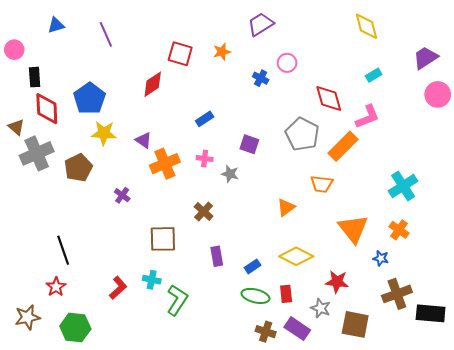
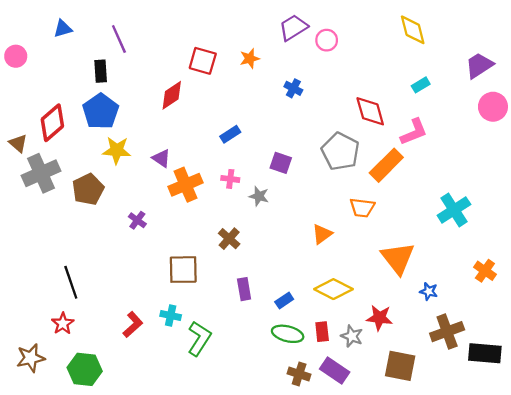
pink circle: (287, 63) -> (327, 40), moved
black rectangle: (35, 77) -> (101, 71), moved
red diamond: (47, 109) -> (52, 123), turned 52
orange cross: (399, 230) -> (485, 271), moved
gray star: (321, 308) -> (352, 336), moved

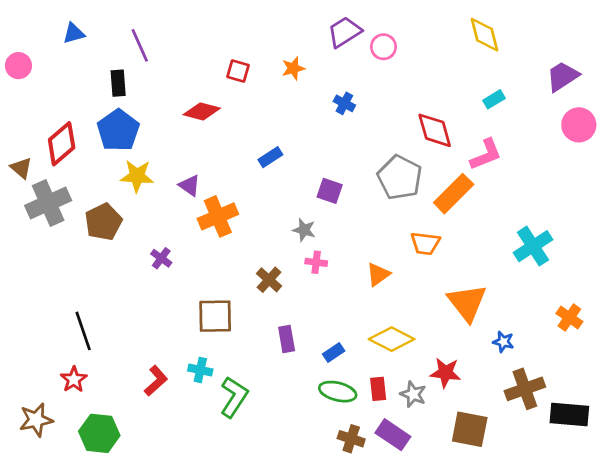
red square: (203, 61) -> (238, 71), size x0.7
red diamond: (172, 95) -> (202, 111), turned 48
pink cross: (230, 179) -> (316, 262), moved

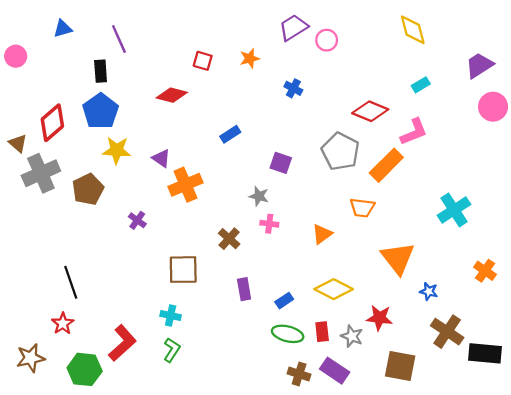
red diamond: (435, 130) -> (370, 111), turned -52
red L-shape: (156, 381) -> (122, 343), moved, size x1.4
brown cross: (525, 389) -> (447, 332), turned -36
green L-shape: (234, 397) -> (172, 350), moved, size x0.7

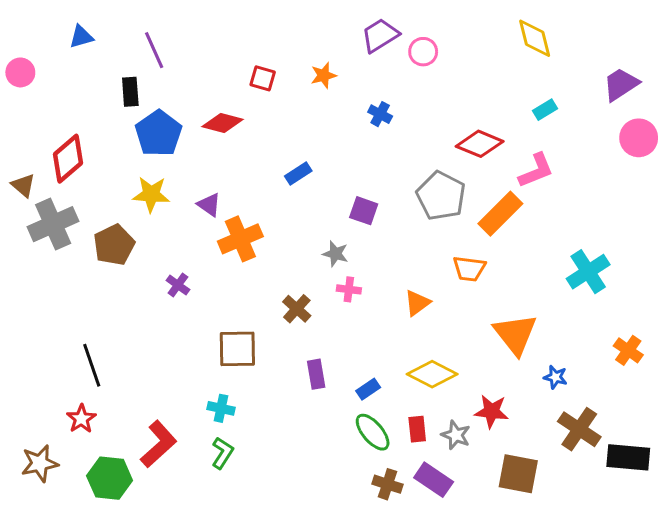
blue pentagon: (101, 111) -> (159, 133), moved
green ellipse: (288, 334) -> (373, 432), turned 36

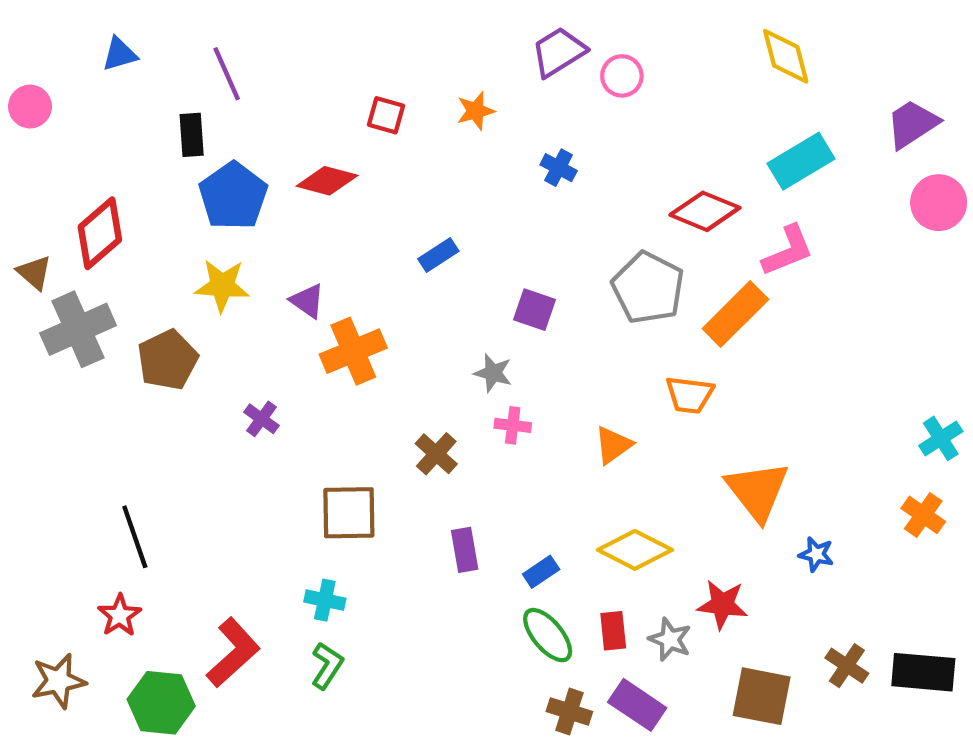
cyan rectangle: (545, 110) -> (801, 161), size x1.8
cyan cross: (588, 272) -> (941, 438), moved, size x0.7
brown cross: (579, 429) -> (847, 666), moved, size x0.7

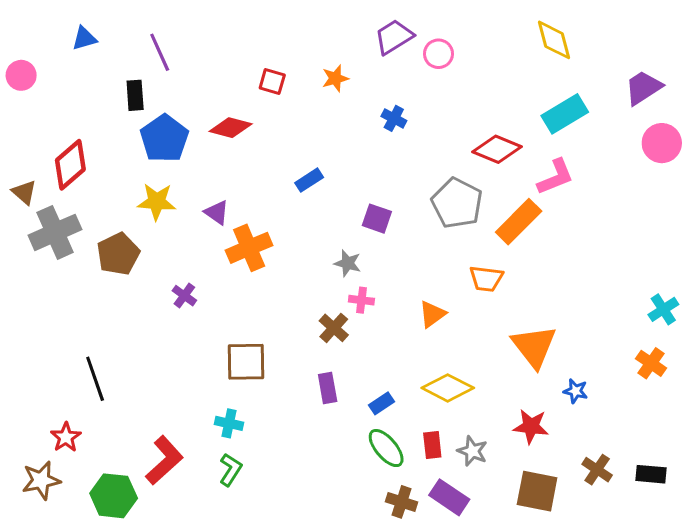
brown cross: (436, 454) -> (334, 328), moved
red star: (722, 604) -> (531, 426), moved
red star: (120, 615) -> (66, 437), moved
black rectangle: (923, 672) -> (651, 474), size x0.7

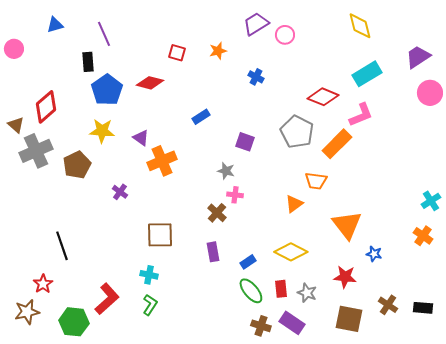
orange triangle: (432, 314) -> (294, 204), moved

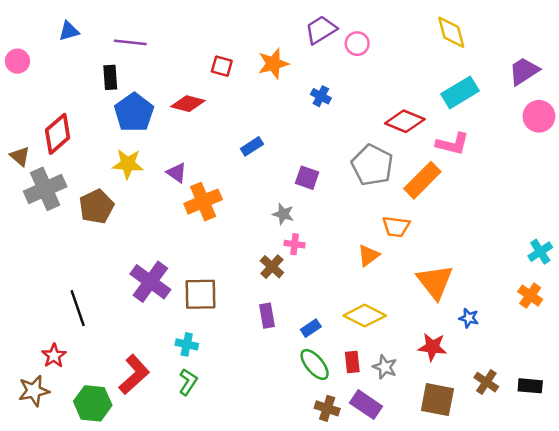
purple line: (104, 34) -> (130, 42), turned -60
orange star: (218, 51) -> (273, 64), size x1.4
pink L-shape: (361, 115) -> (452, 144), turned 36
purple cross: (120, 192) -> (150, 282), moved, size x2.0

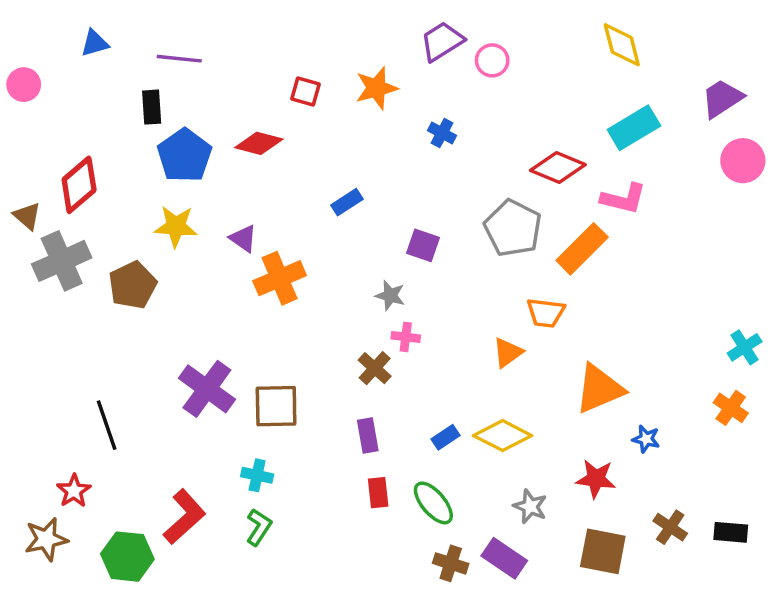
orange triangle: (435, 282) -> (599, 389), turned 45
blue rectangle: (311, 328) -> (445, 437), moved
red rectangle: (352, 362) -> (378, 493), moved

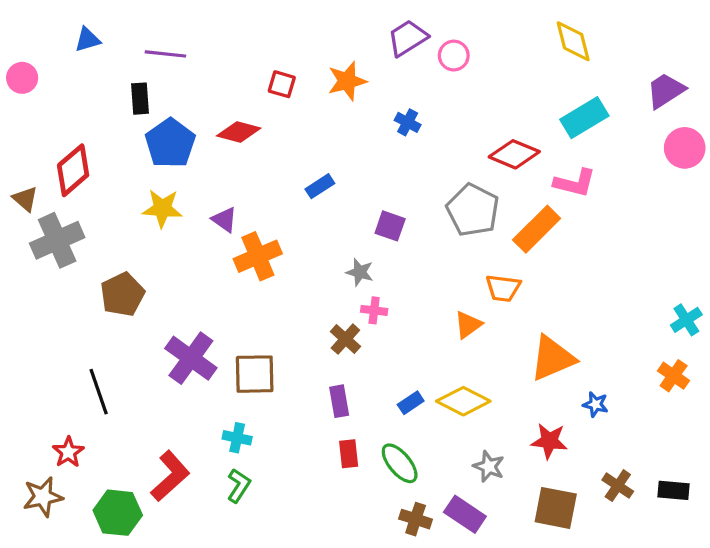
brown pentagon: (133, 285) -> (122, 294), moved

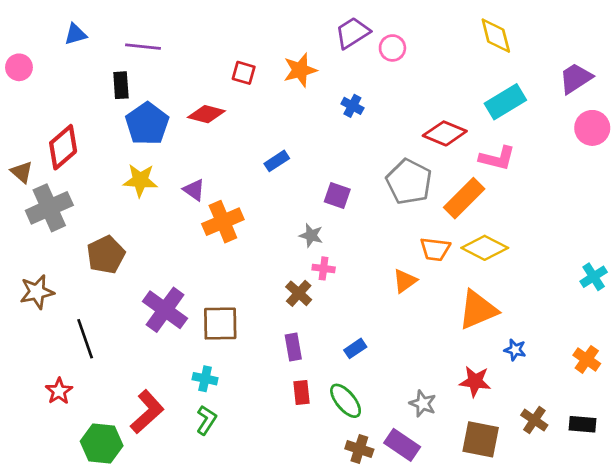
orange cross: (674, 376) -> (587, 359), moved
yellow diamond: (463, 401) -> (485, 248), moved
brown star: (43, 497) -> (37, 292), moved

